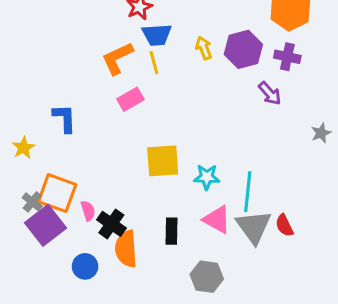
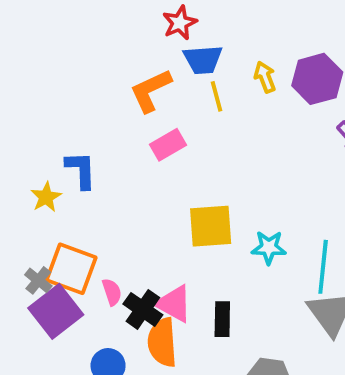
yellow line: (154, 63) -> (216, 96), moved
yellow star: (23, 148) -> (46, 197), moved
pink triangle: (217, 219) -> (174, 304), moved

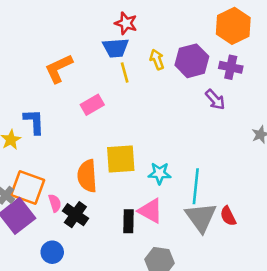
red star: (180, 23) -> (126, 23), moved, turned -30
orange L-shape: (151, 91) -> (59, 69), moved
pink triangle: (174, 304) -> (150, 211), moved
orange semicircle: (162, 342) -> (87, 176), moved

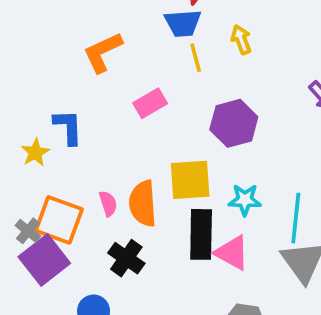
purple hexagon: (192, 61) -> (234, 123), moved
pink semicircle: (55, 203) -> (108, 203), moved
black rectangle: (129, 221) -> (201, 234), moved, size x1.5

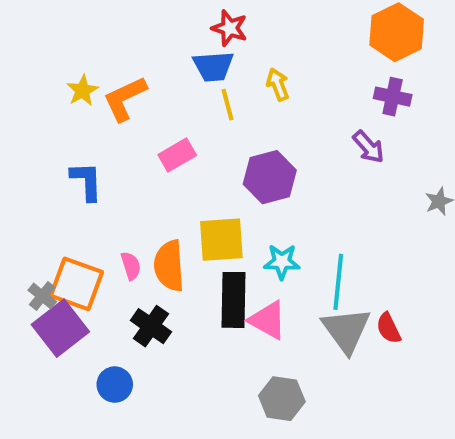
yellow star: (35, 152) -> (83, 91), moved

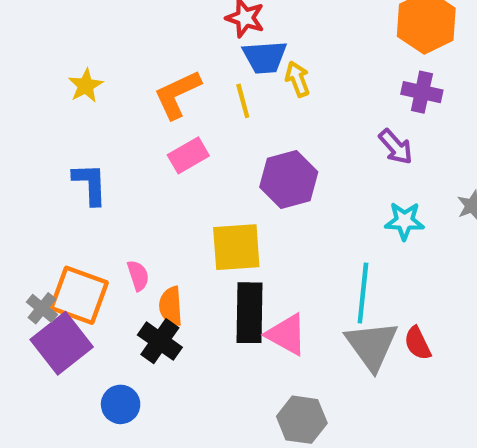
blue trapezoid: (213, 66) -> (265, 57), moved
orange L-shape: (125, 99) -> (177, 94), moved
cyan star: (282, 262) -> (404, 221), moved
orange semicircle: (169, 266) -> (171, 306), moved, size x0.7

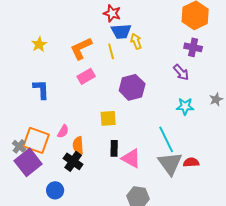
yellow square: (236, 247) -> (108, 118), size x0.7
pink semicircle: (138, 276) -> (63, 131), turned 48
cyan line: (363, 293) -> (166, 139), turned -32
black rectangle: (249, 313) -> (114, 148), size x0.6
red semicircle: (418, 343) -> (191, 162), turned 112

